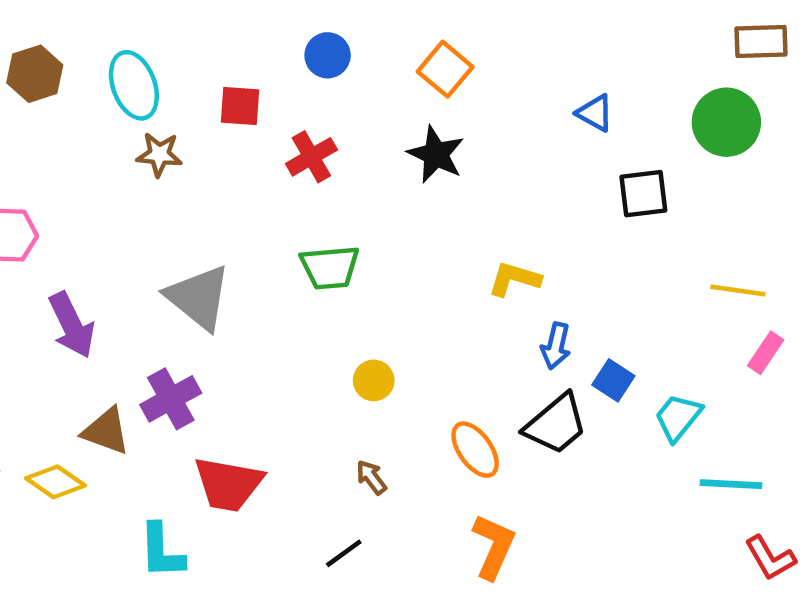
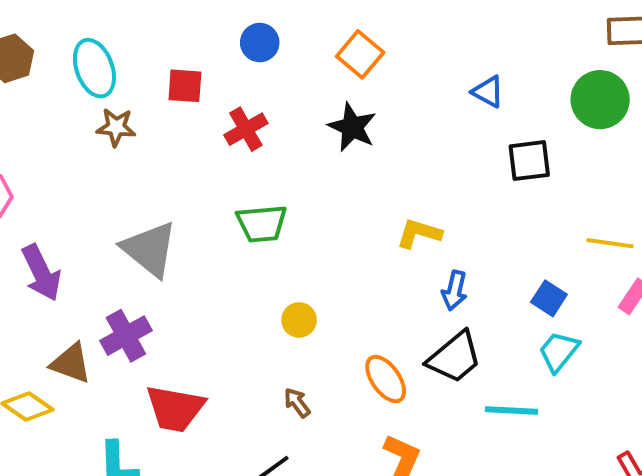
blue square: (613, 380) -> (549, 298), moved
cyan line: (731, 484) -> (512, 410), moved

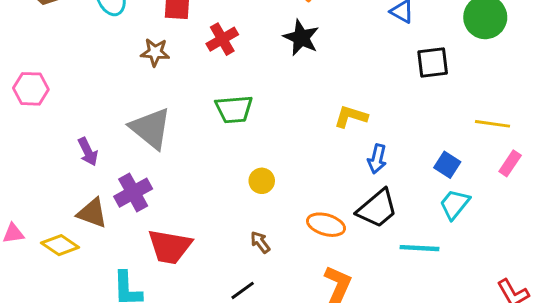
brown star: (116, 127) -> (155, 52), moved
purple arrow: (41, 273) -> (88, 152), moved, size x0.7
orange ellipse: (386, 379) -> (326, 225), turned -39

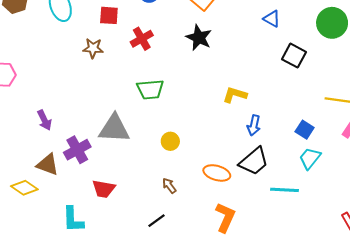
black square: (433, 62) -> (294, 56), turned 35
gray triangle: (151, 128) -> (114, 129), moved, turned -36
red trapezoid: (170, 247) -> (104, 189), size x0.7

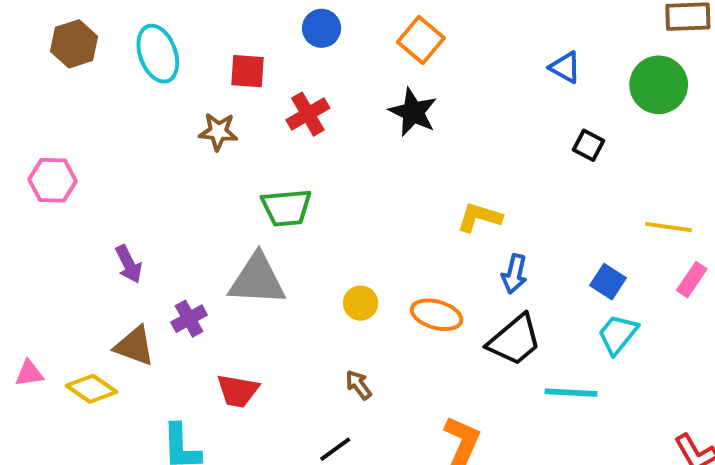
blue triangle: (272, 19) -> (565, 67), moved
black square: (294, 56) -> (588, 145), size x0.7
green trapezoid: (150, 89) -> (286, 208), moved
purple cross: (77, 150) -> (189, 319), size x0.7
orange ellipse: (217, 173) -> (437, 315), moved

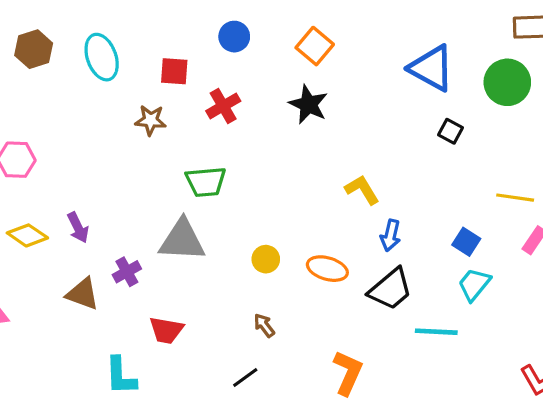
blue triangle: (565, 67) -> (432, 68), size x1.8
yellow L-shape: (479, 217) -> (362, 190), turned 42
yellow diamond: (92, 389) -> (27, 235), moved

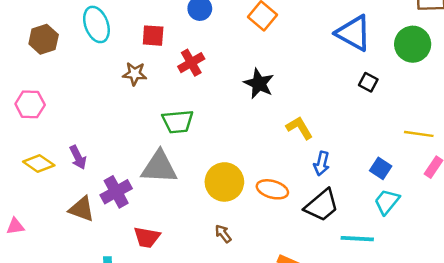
brown hexagon: (34, 49) -> (44, 39), moved
black star: (308, 104) -> (259, 84), moved
yellow circle: (266, 259) -> (224, 182), size x1.8
purple cross: (127, 272) -> (116, 192), size x1.4

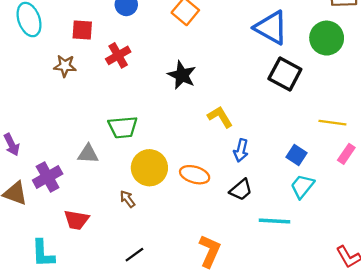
black square: (368, 82) -> (285, 74), size x1.8
green trapezoid: (178, 122) -> (123, 127), moved
gray triangle: (159, 167) -> (88, 154), size x0.6
black trapezoid: (322, 205) -> (241, 190), size x0.7
brown arrow: (223, 234) -> (127, 199), moved

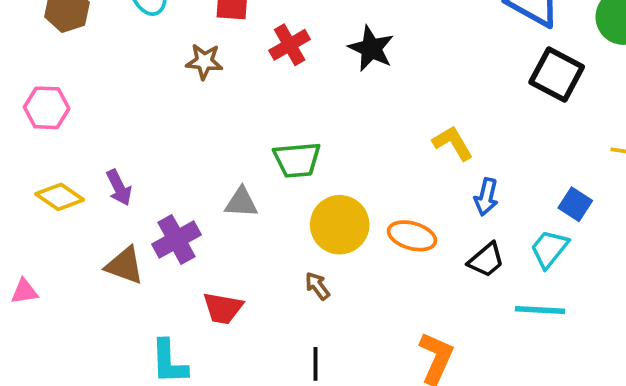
black star: (182, 75) -> (371, 49), moved
cyan trapezoid: (302, 186) -> (549, 249), moved
brown arrow: (127, 199) -> (317, 286), moved
black line: (134, 255) -> (316, 364), turned -54

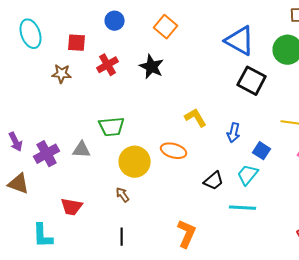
blue arrow: (486, 197) -> (234, 133), moved
orange ellipse: (412, 236) -> (174, 151), moved
purple cross: (176, 240) -> (47, 154), moved

